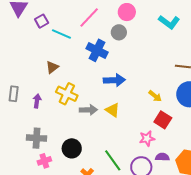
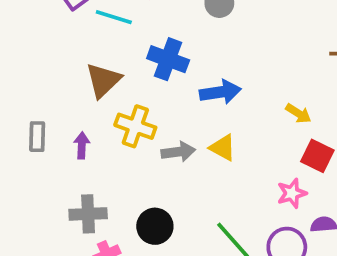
blue cross: (97, 50) -> (168, 59), moved
brown triangle: (52, 67) -> (103, 80), size x1.5

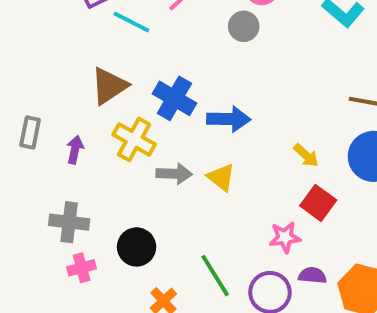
blue cross: (168, 59) -> (174, 98), moved

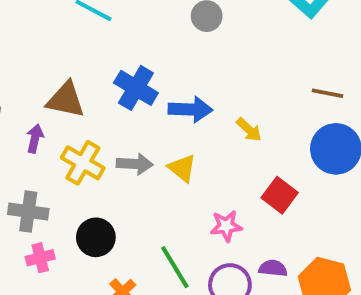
brown triangle: (109, 86) -> (66, 100), moved, turned 45
yellow cross: (134, 139) -> (83, 163), moved
yellow arrow: (306, 155) -> (249, 130), moved
pink star: (285, 237) -> (226, 226), moved

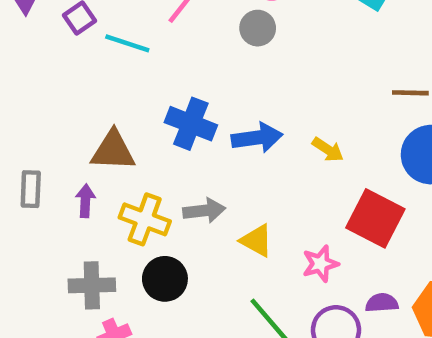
yellow triangle: (182, 168) -> (257, 241), moved
red square: (280, 195) -> (375, 218), size x1.4
black circle: (96, 237) -> (165, 279), moved

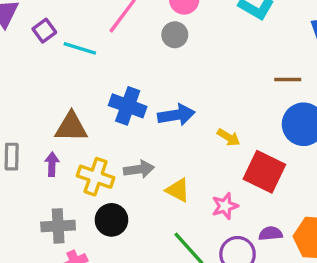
yellow arrow: (328, 150) -> (229, 137), moved

